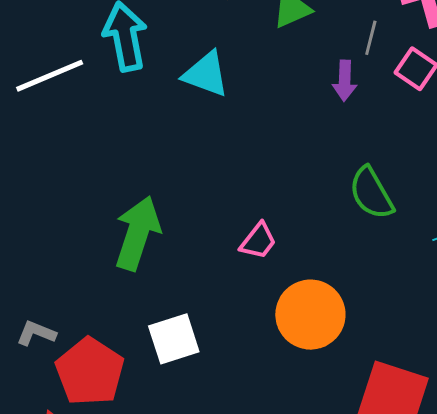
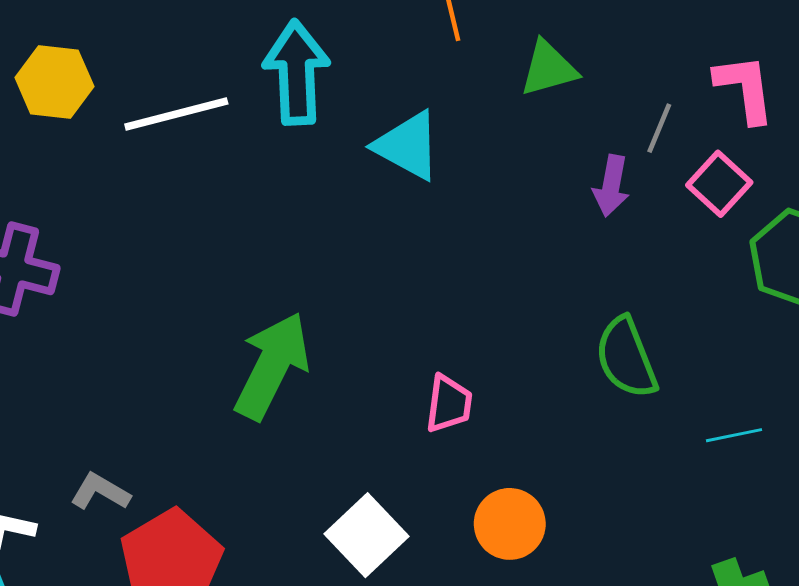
pink trapezoid: (258, 241) -> (449, 404), turned -39
orange circle: (310, 315) -> (510, 524), size x0.7
white square: (174, 339) -> (366, 535), moved, turned -34

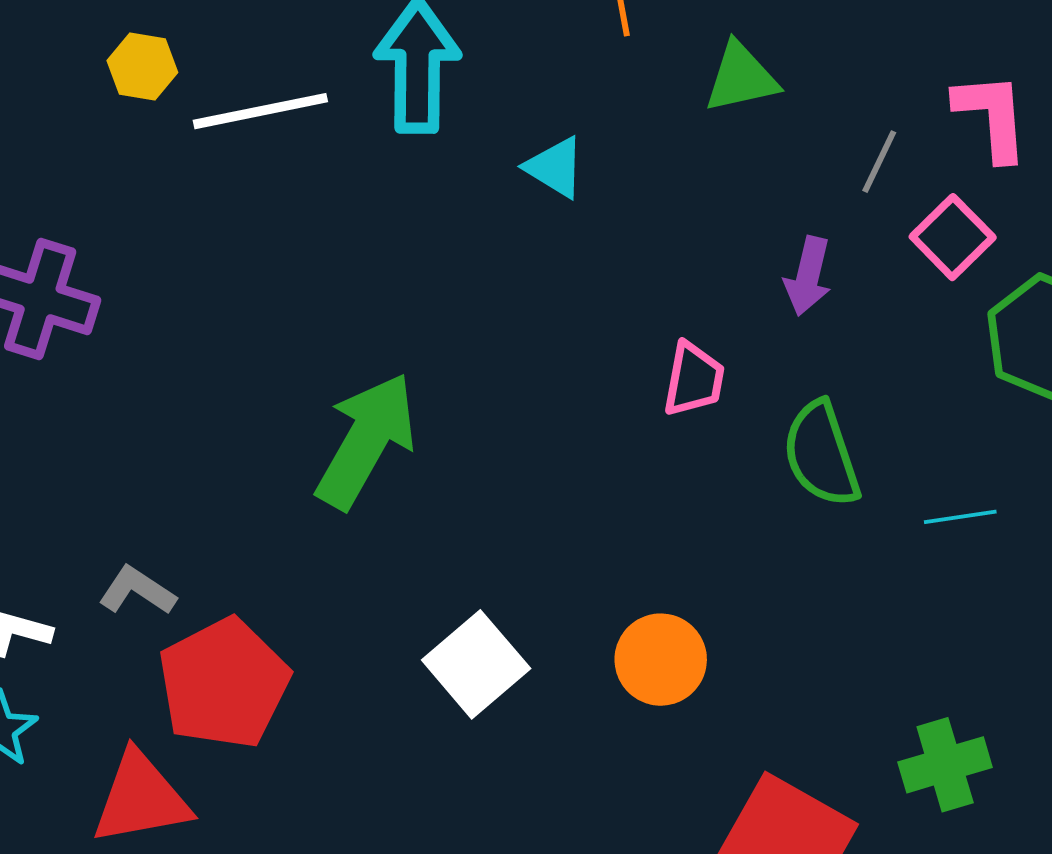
yellow hexagon: (54, 82) -> (142, 66), moved, size x0.7
cyan triangle: (408, 146) -> (555, 167), size x0.7
purple arrow: (611, 186) -> (808, 276), moved
pink trapezoid: (449, 404) -> (694, 379), moved
cyan line: (734, 435) -> (960, 517), moved

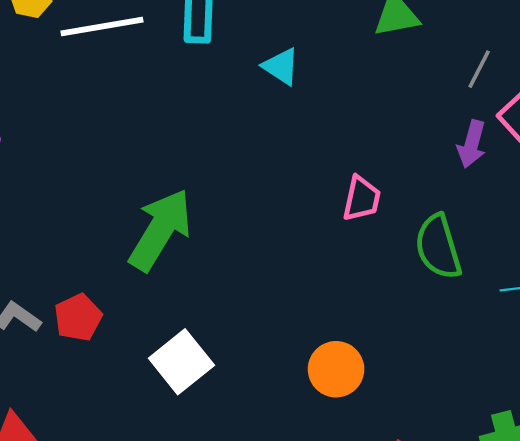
purple arrow: (808, 276) -> (472, 144), moved
white square: (476, 664) -> (181, 362), moved
red pentagon: (224, 683) -> (78, 317), moved, size x0.6

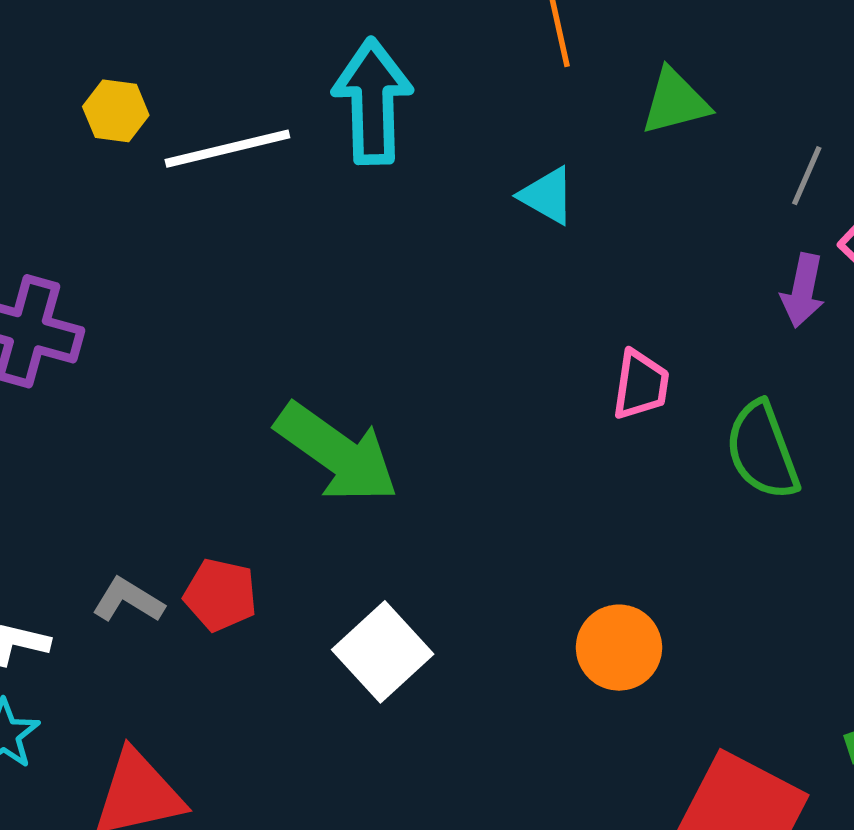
cyan triangle: (281, 66) -> (547, 196), moved
green arrow: (160, 230) -> (337, 453), turned 98
red pentagon: (78, 317) -> (221, 595), turned -30

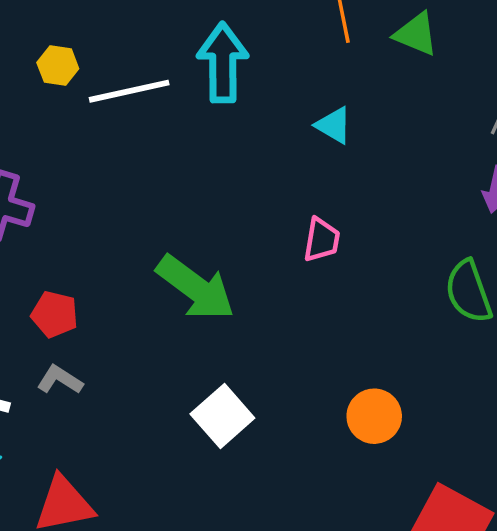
green triangle: (675, 102) -> (416, 34), moved, turned 36
pink trapezoid: (641, 385) -> (322, 240), moved
red pentagon: (221, 595) -> (55, 314), moved

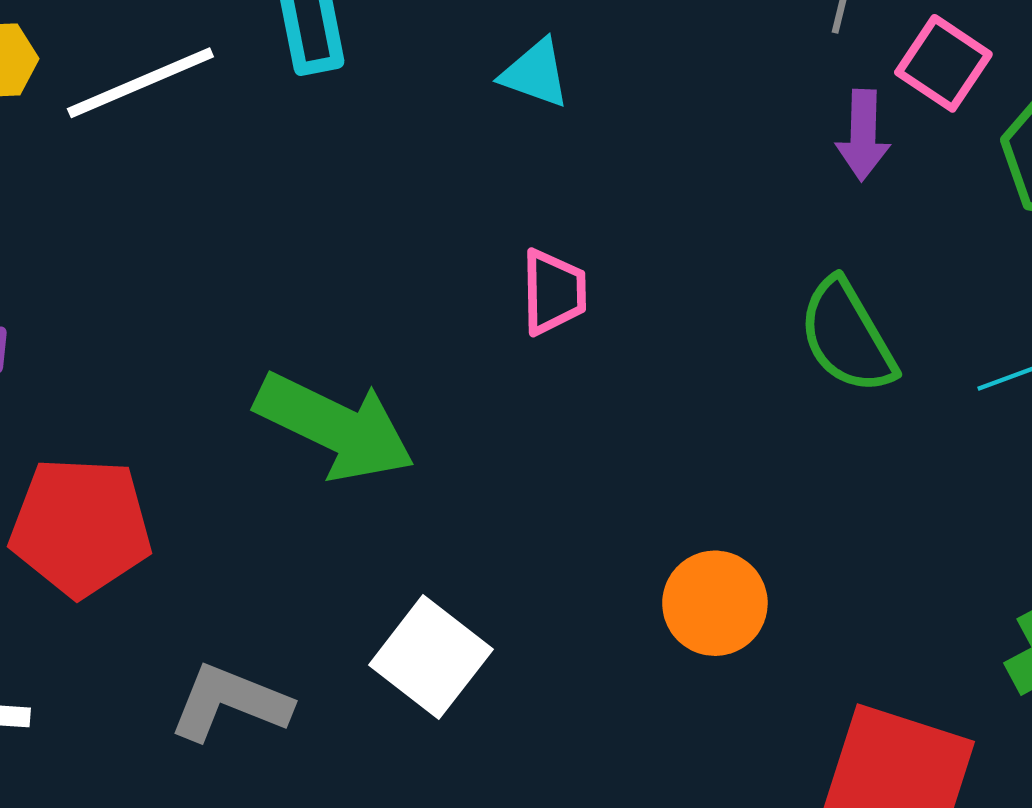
red pentagon: (55, 314) -> (81, 527), size x1.6
gray L-shape: (60, 380) -> (230, 703), moved, size x1.4

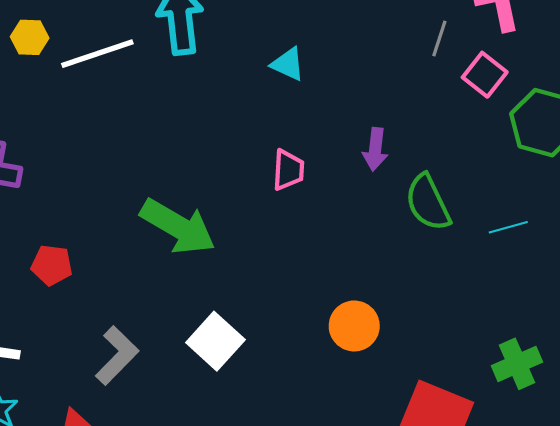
purple arrow: (863, 135) -> (375, 149), moved
red pentagon: (81, 527) -> (52, 265), size x0.6
gray L-shape: (230, 703) -> (117, 355), turned 108

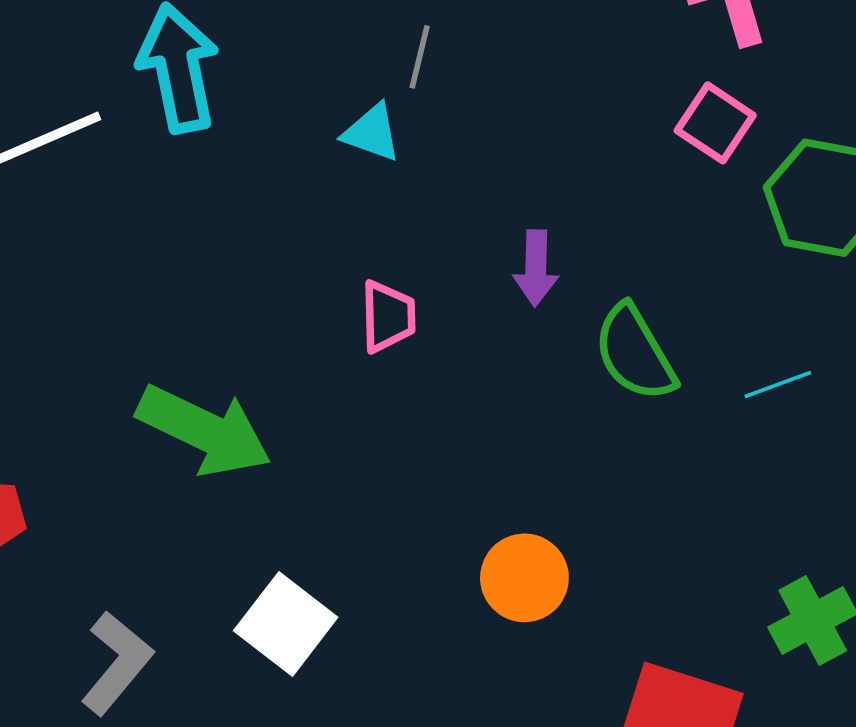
gray line: (439, 38) -> (420, 57), moved

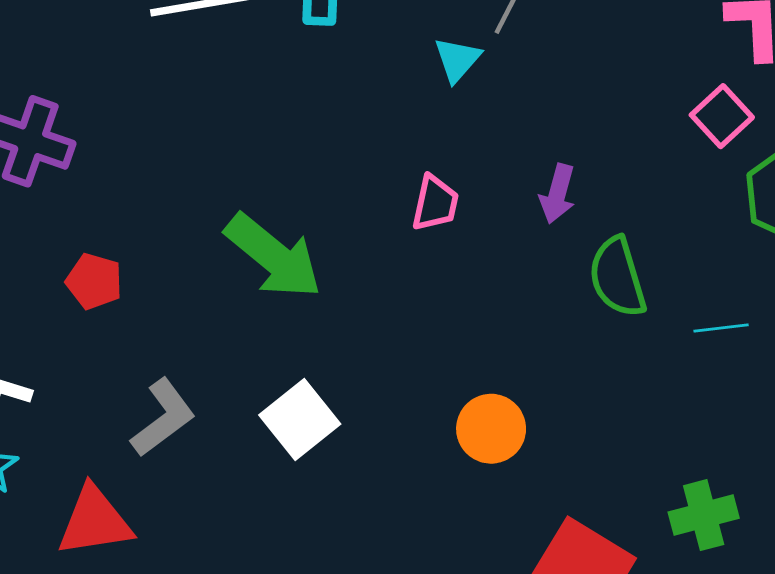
cyan triangle: (372, 133) -> (457, 60), turned 38

